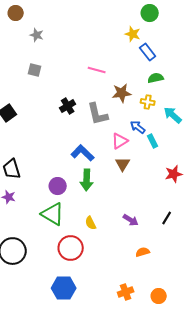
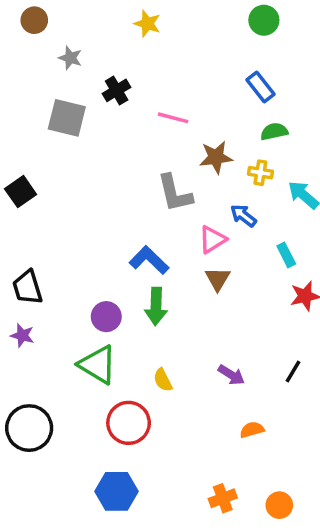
yellow star: (133, 34) -> (147, 24), moved
gray square: (35, 70) -> (67, 118), size x1.6
black cross: (68, 106) -> (117, 90), moved
cyan rectangle: (153, 141) -> (286, 255), moved

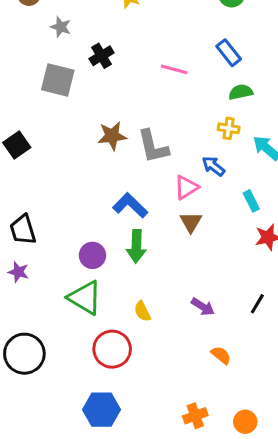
pink line: (173, 118) -> (174, 69), moved
brown star: (216, 157) -> (112, 136), moved
orange semicircle: (252, 430) -> (221, 355), turned 55

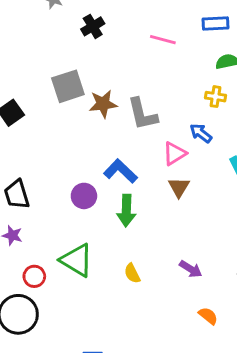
blue rectangle: (229, 53) -> (215, 24), turned -55
gray square: (58, 80) -> (68, 86), moved, turned -32
purple circle: (92, 255) -> (84, 196), moved
red circle: (112, 349) -> (34, 276), moved, size x0.6

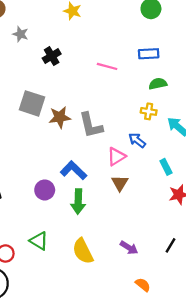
gray square: (68, 86) -> (32, 103), turned 36
green triangle: (77, 260) -> (39, 241), size x0.7
yellow semicircle: (132, 273) -> (83, 251), size x1.6

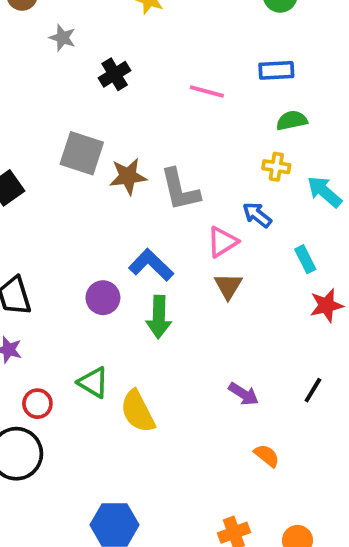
yellow semicircle: (83, 251) -> (138, 411), moved

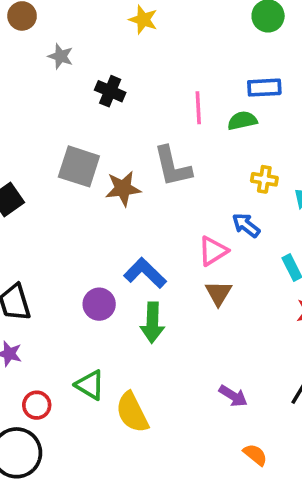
black cross: (115, 74) -> (110, 91), turned -36
pink line: (207, 92) -> (198, 108), turned 72
green semicircle: (292, 120) -> (242, 121), moved
gray L-shape: (180, 190) -> (173, 166), moved

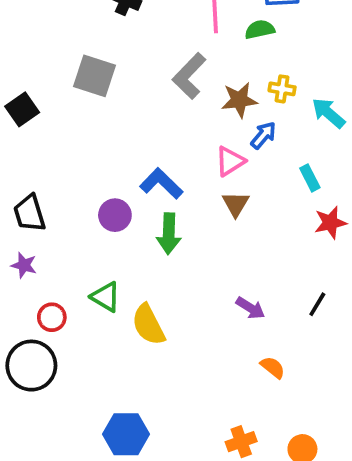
gray L-shape: (173, 166) -> (189, 76), turned 57
brown star: (123, 189) -> (239, 100), moved
blue arrow: (246, 225) -> (263, 135), turned 92

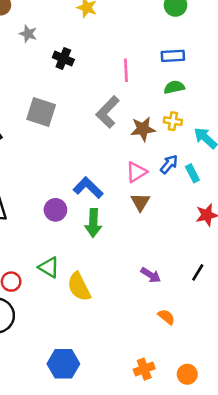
green semicircle: (260, 29) -> (174, 87), moved
blue arrow: (263, 135) -> (169, 164), moved
cyan rectangle: (310, 178) -> (192, 173), moved

